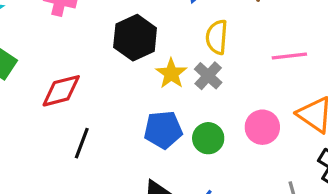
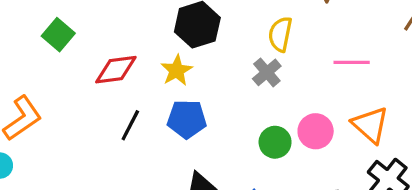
yellow star: (171, 74) -> (177, 70), moved
blue pentagon: (163, 130) -> (187, 119), moved
green circle: (208, 138) -> (275, 142), moved

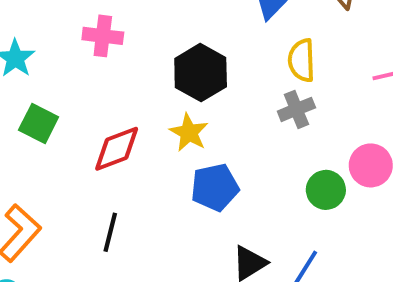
gray cross: (267, 72) -> (296, 109), turned 32
black line: (130, 125) -> (110, 232), moved

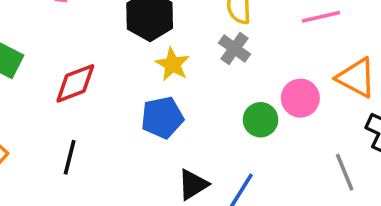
gray cross: (296, 109) -> (235, 49), turned -32
yellow star: (189, 133) -> (173, 64), moved

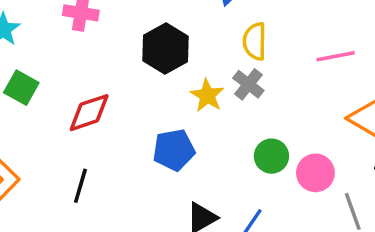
yellow star: (173, 64) -> (207, 95), moved
pink circle: (300, 98) -> (315, 173), moved

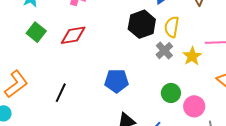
black hexagon: (166, 49) -> (142, 24), moved
yellow star: (207, 95) -> (192, 56), moved
red diamond: (89, 113) -> (73, 35), moved

